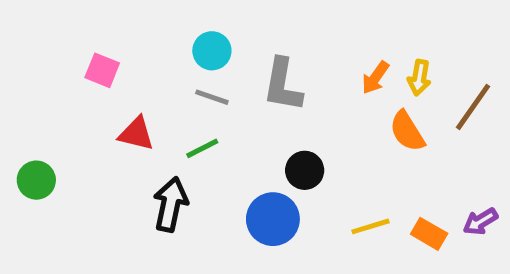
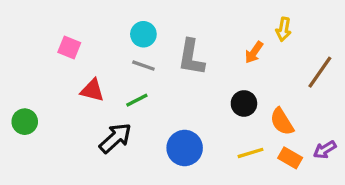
yellow arrow: (419, 78) -> (284, 29), moved
orange semicircle: (407, 131) -> (282, 122), moved
black circle: (305, 170) -> (244, 103), moved
black arrow: (170, 204) -> (115, 138), turned 36

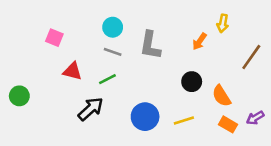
yellow line: (251, 153) -> (184, 121), moved

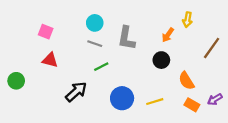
red triangle: (72, 71) -> (50, 60), moved
green line: (107, 79) -> (101, 67), moved
black circle: (192, 82) -> (161, 60), moved

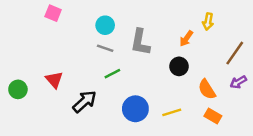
pink square: (46, 32) -> (53, 13), moved
red triangle: (50, 60) -> (54, 80), moved, turned 35
purple arrow: (215, 99) -> (238, 82), moved

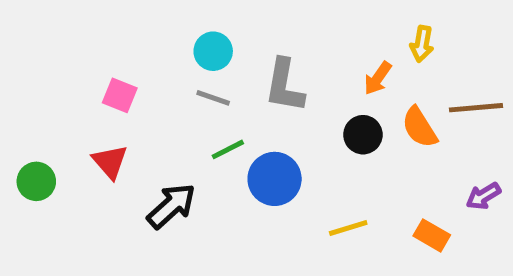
pink square: (53, 13) -> (120, 95), moved
brown line: (235, 53) -> (476, 108), turned 50
purple arrow: (238, 82) -> (483, 196), moved
orange semicircle: (207, 89) -> (419, 127), moved
blue circle: (135, 109) -> (275, 179), moved

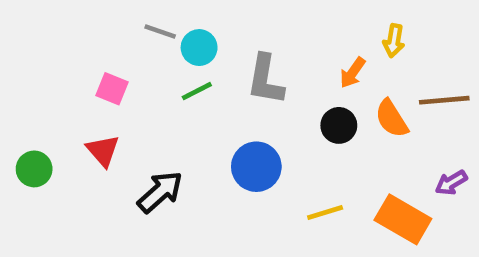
gray line: (213, 98) -> (160, 31), moved
green line: (228, 149) -> (197, 91), moved
orange rectangle: (432, 235) -> (403, 219), size x1.6

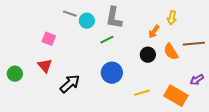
gray L-shape: (266, 80) -> (114, 18), moved
green line: (197, 91) -> (107, 40), moved

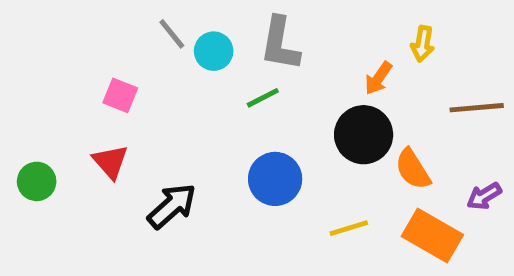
gray line: (70, 14) -> (172, 34), turned 32
orange semicircle: (171, 52) -> (413, 169), moved
black circle: (148, 55) -> (364, 135), size x1.5

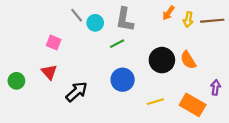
orange arrow: (378, 78) -> (168, 13), moved
brown line: (477, 108) -> (212, 21), moved
orange semicircle: (413, 169) -> (188, 60), moved
purple arrow: (484, 196) -> (216, 87), turned 128

